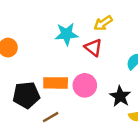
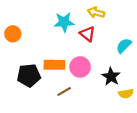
yellow arrow: (103, 23) -> (96, 13), turned 49
brown line: (51, 117) -> (64, 92), moved

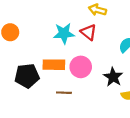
cyan star: (64, 22) -> (64, 33), moved
brown line: (64, 92) -> (64, 93), turned 32

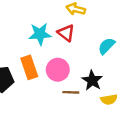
orange rectangle: (54, 65) -> (29, 67), turned 70
brown line: (64, 93) -> (71, 92), moved

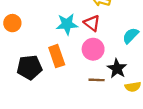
pink circle: (58, 70) -> (93, 49), moved

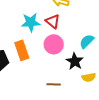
cyan semicircle: (131, 36) -> (87, 41), moved
brown line: (97, 80) -> (54, 84), moved

